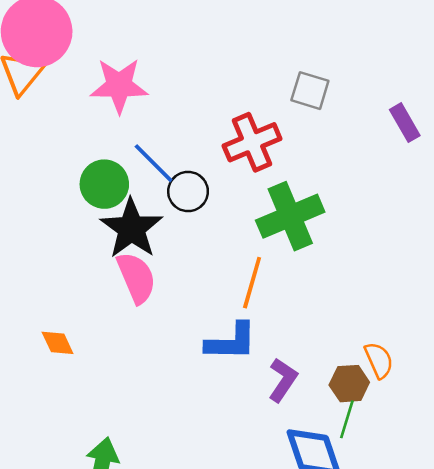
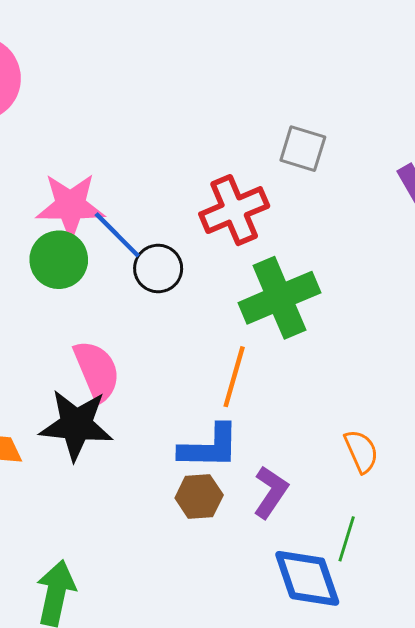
pink star: (119, 86) -> (70, 206), moved
black star: (131, 228) -> (76, 425), moved, turned -30
orange semicircle: (379, 360) -> (361, 451), moved
brown hexagon: (349, 384) -> (199, 497), moved

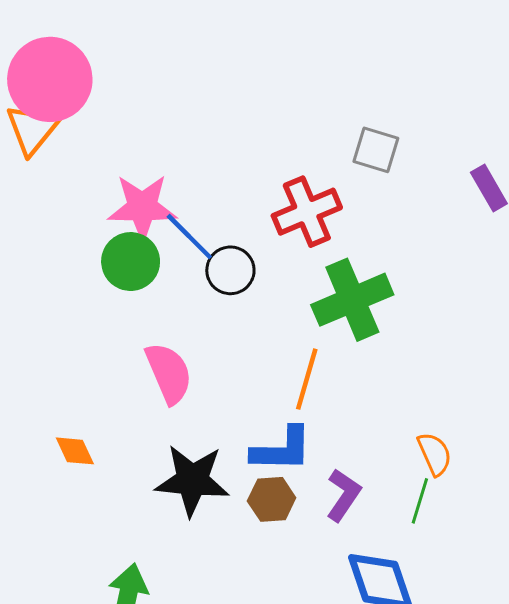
black star: (76, 425) -> (192, 480), moved
green line: (347, 539) -> (420, 501), moved

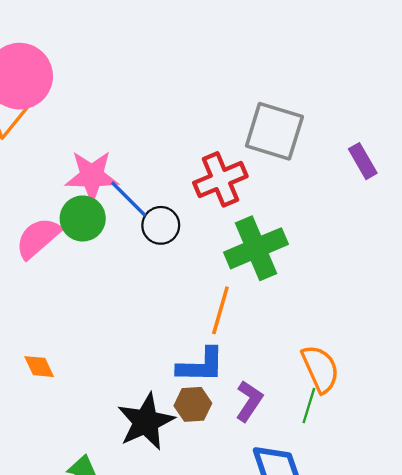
gray square: (376, 150) -> (274, 131), size x1.6
pink semicircle: (169, 373) -> (38, 238), moved, turned -108
orange semicircle: (435, 454) -> (320, 369), size x1.4
black star: (192, 480) -> (146, 422), moved, turned -30

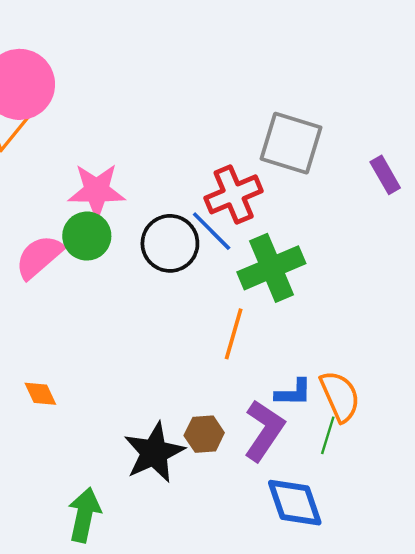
blue line: (129, 199) -> (212, 231), moved
black circle: (161, 225) -> (170, 243), size x1.4
blue L-shape: (201, 365) -> (293, 393), moved, size x0.7
purple L-shape: (249, 401) -> (264, 430), size x1.4

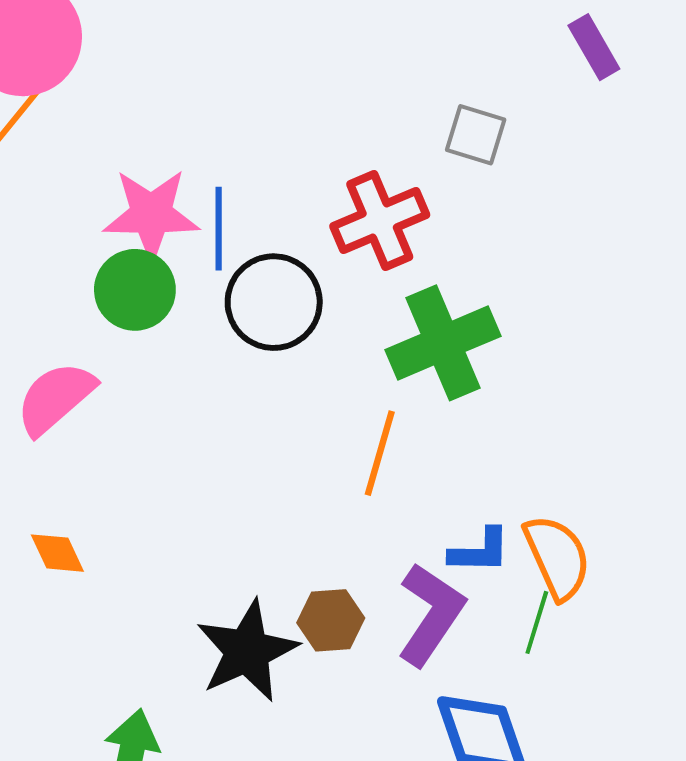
gray square: (291, 143) -> (476, 135), size x0.6
purple rectangle: (385, 175) -> (594, 47), moved
blue line: (212, 231) -> (219, 229), moved, turned 45
pink semicircle: (39, 257) -> (55, 398), moved

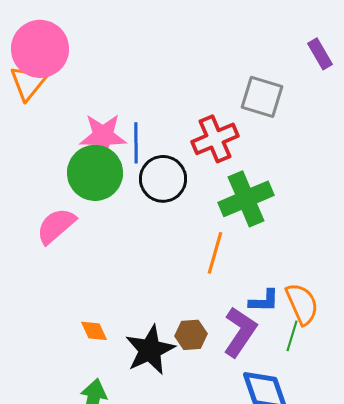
gray square: (476, 135) -> (262, 97), size x1.4
green circle: (135, 290) -> (95, 173), size x1.4
orange diamond: (57, 553) -> (94, 331), moved

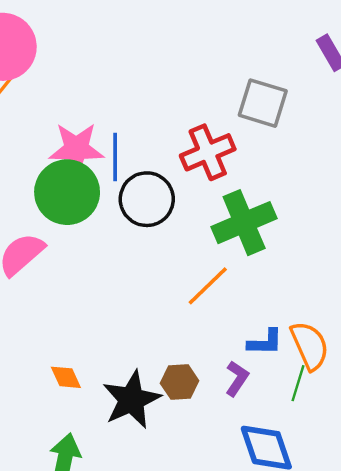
orange line: (215, 253) -> (208, 286), turned 30
purple L-shape: (240, 332) -> (237, 378), size x0.6

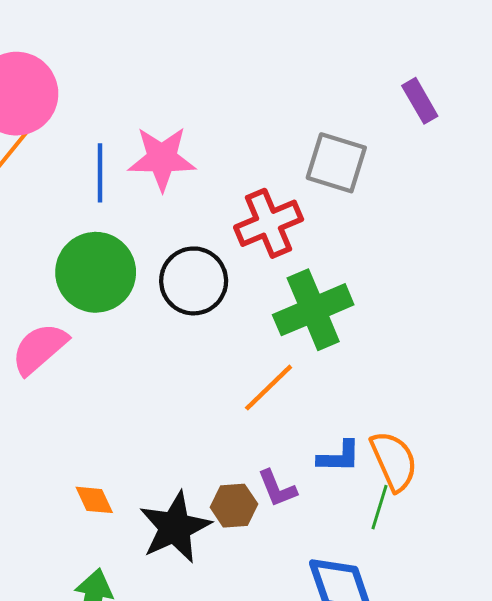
pink star: (76, 149) -> (162, 158), moved
blue line: (115, 157) -> (100, 173), moved
purple L-shape: (237, 378) -> (277, 488), moved, turned 124

